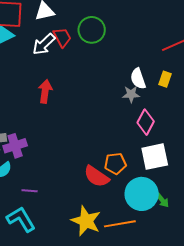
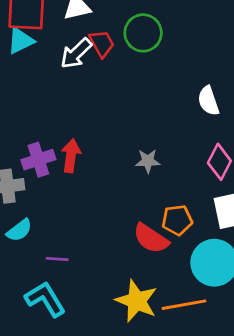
red arrow: (45, 91) -> (71, 156), moved
gray star: (131, 94) -> (148, 161), moved
purple cross: (15, 146) -> (38, 160), moved

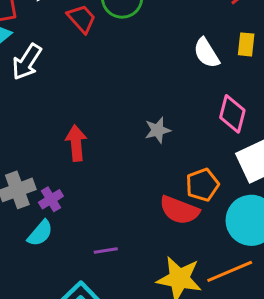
white arrow: (76, 53) -> (27, 62), moved
purple cross: (38, 160) -> (51, 199), moved, size x0.7
purple line: (57, 259) -> (106, 251), moved

